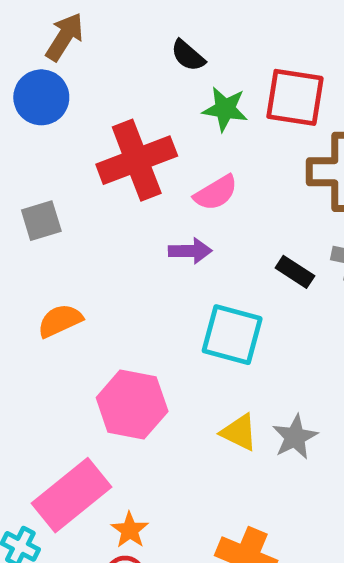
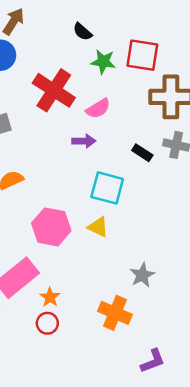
red cross: (137, 160) -> (54, 90), turned -36
yellow triangle: (239, 432) -> (98, 227), moved
gray star: (295, 437) -> (142, 275), moved

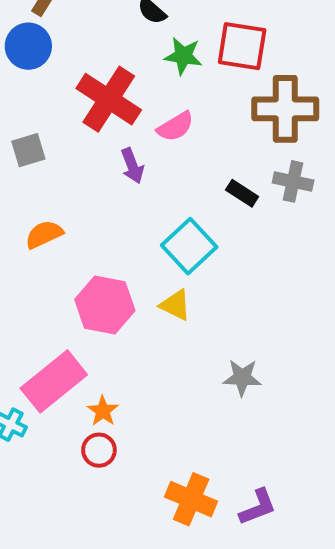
purple arrow: (84, 141) -> (132, 166), moved, turned 70
cyan square: (107, 188) -> (189, 246), turned 32
gray star: (142, 275) -> (242, 378), turned 30
orange cross: (115, 313) -> (191, 499), moved

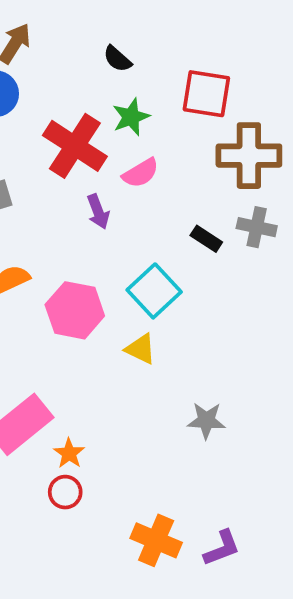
green star: (183, 56) -> (131, 117), moved, turned -30
pink hexagon: (105, 305) -> (75, 310), moved

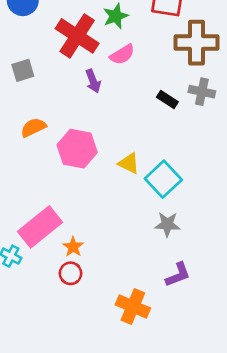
cyan square: (154, 291) -> (163, 179), moved
yellow triangle: (141, 349) -> (129, 163), moved
purple L-shape: (222, 548) -> (178, 275), moved

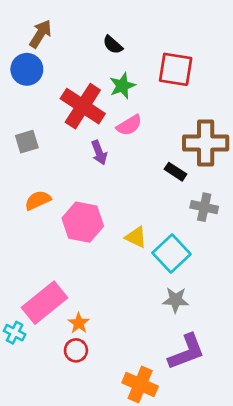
brown cross: (197, 43) -> (206, 143), moved
gray cross: (202, 92) -> (204, 207), moved
purple L-shape: (178, 275) -> (186, 352), size x1.4

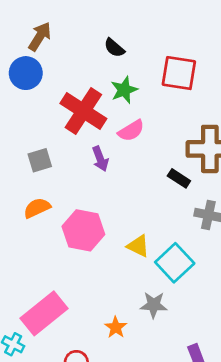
gray square: (27, 142) -> (40, 160), moved
gray star: (176, 300) -> (154, 305), moved
orange star: (79, 323) -> (116, 327), moved

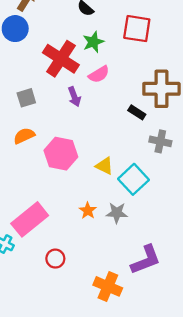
orange star: (116, 327) -> (88, 211), moved

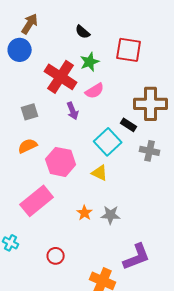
cyan square: (134, 179) -> (108, 142), moved
pink rectangle: (30, 219) -> (37, 201), moved

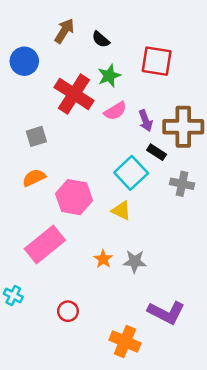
brown arrow: (30, 24) -> (64, 31), moved
purple arrow: (73, 111) -> (146, 121), moved
purple L-shape: (137, 257) -> (166, 312), turned 48

